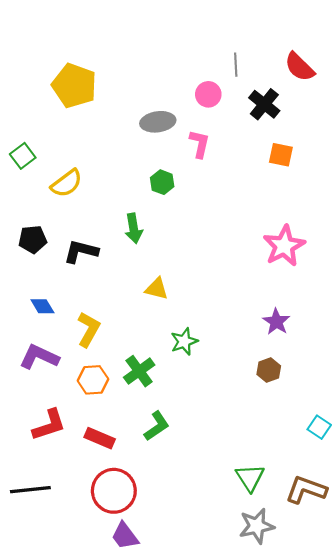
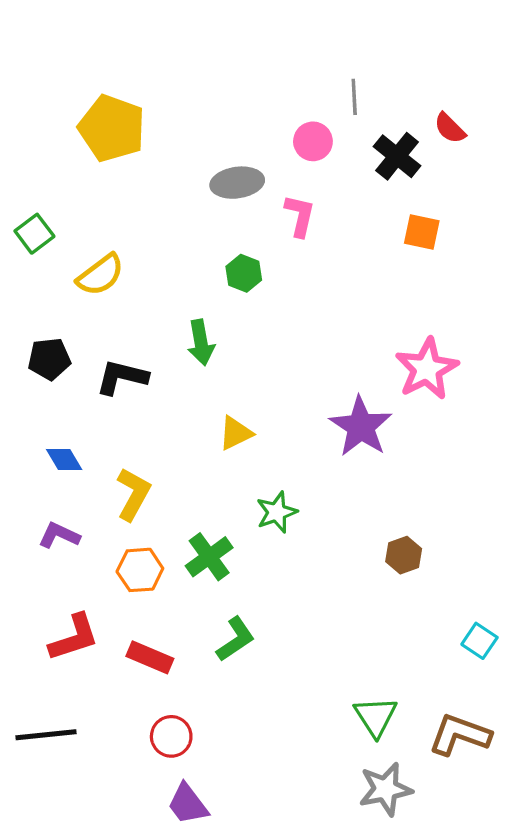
red semicircle: (299, 67) -> (450, 128), moved, size x0.7
yellow triangle: (157, 289) -> (236, 433), turned -40
purple star: (276, 322) -> (361, 427), moved, size x1.5
purple L-shape: (39, 357) -> (59, 535), size x0.7
red circle: (114, 491) -> (171, 736), size x0.6

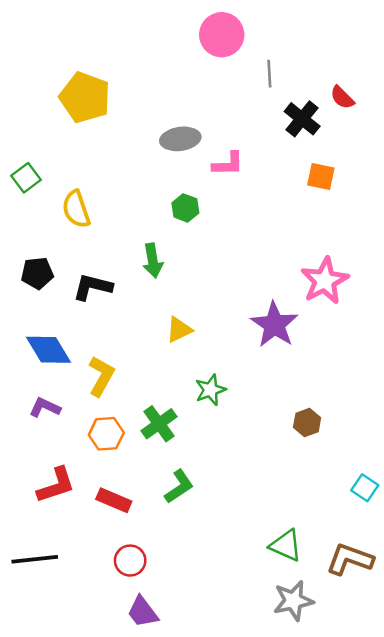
pink circle: (313, 141) -> (222, 35), moved, size x1.5
pink L-shape: (300, 216) -> (228, 164), turned 76
yellow semicircle: (100, 275) -> (76, 209), turned 108
blue diamond: (64, 459) -> (49, 350), size x1.6
green triangle: (376, 717) -> (286, 545), turned -33

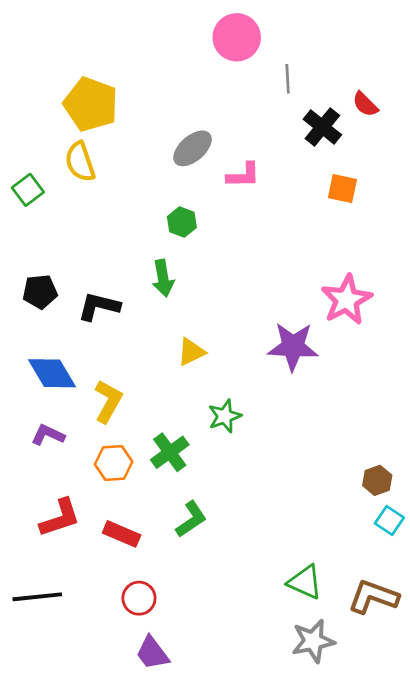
gray ellipse: (180, 139) -> (193, 148), turned -33
green hexagon: (185, 208) -> (182, 222), moved
yellow semicircle: (76, 209) -> (80, 162), moved
purple star: (274, 325) -> (293, 347), turned -30
brown hexagon: (307, 422) -> (377, 480), moved

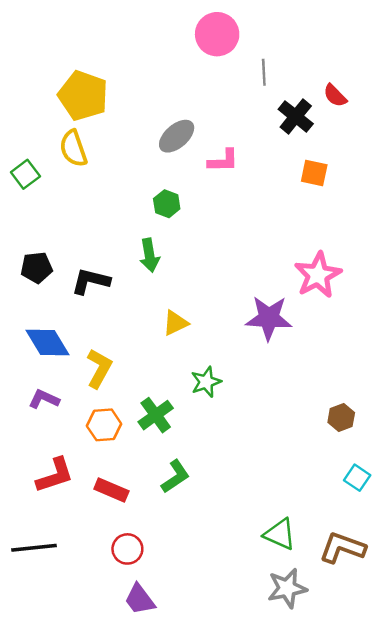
brown hexagon: (377, 480) -> (341, 417), moved

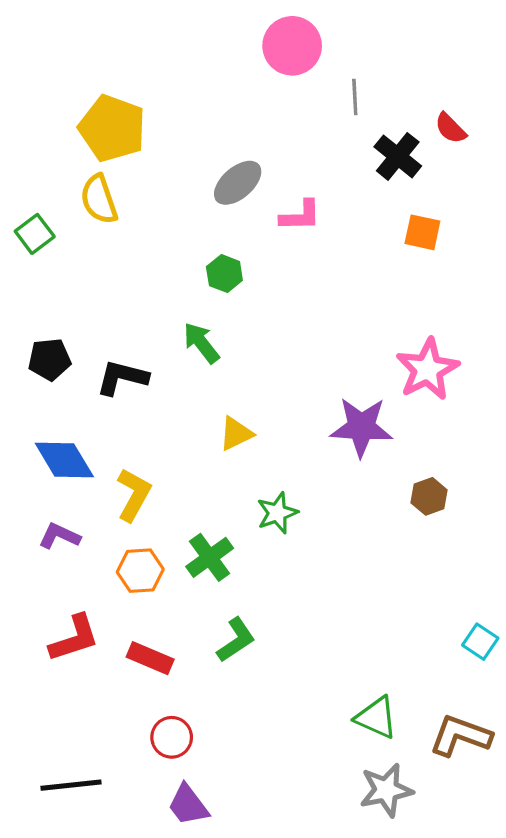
green arrow: (150, 255) -> (201, 343), turned 152
brown hexagon: (341, 417) -> (429, 496), moved
black line: (34, 548) -> (71, 785), moved

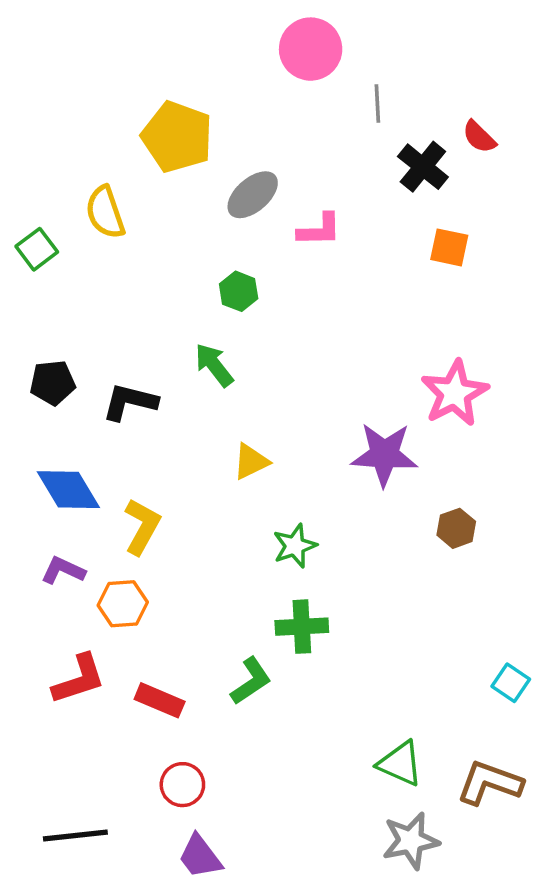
yellow pentagon: (112, 128) -> (177, 137), moved
green cross: (210, 557) -> (302, 627), moved, turned 33
orange hexagon: (140, 571) -> (123, 604), moved

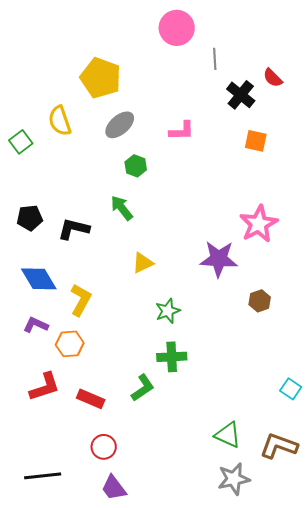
gray ellipse: (253, 195) -> (120, 125), moved

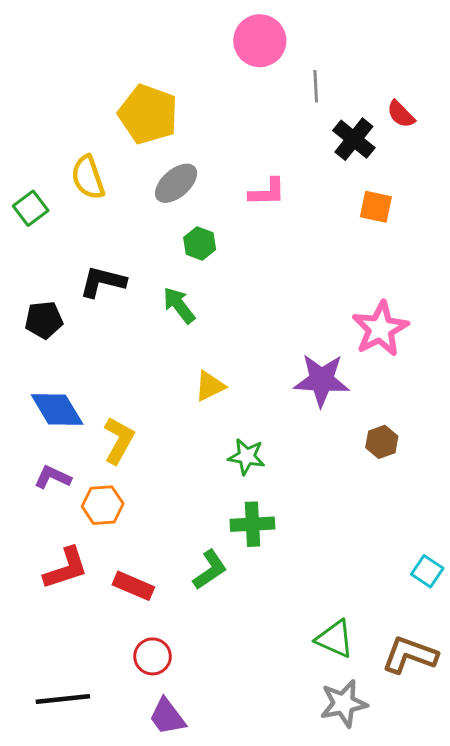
black L-shape: (74, 229) -> (103, 282), moved
green star: (168, 311) -> (247, 457), turned 30

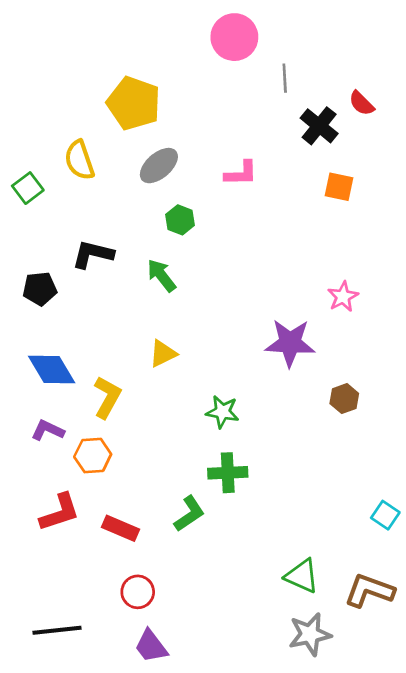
pink star: (380, 329) -> (343, 297), size x0.6
yellow triangle: (210, 386) -> (163, 354), moved

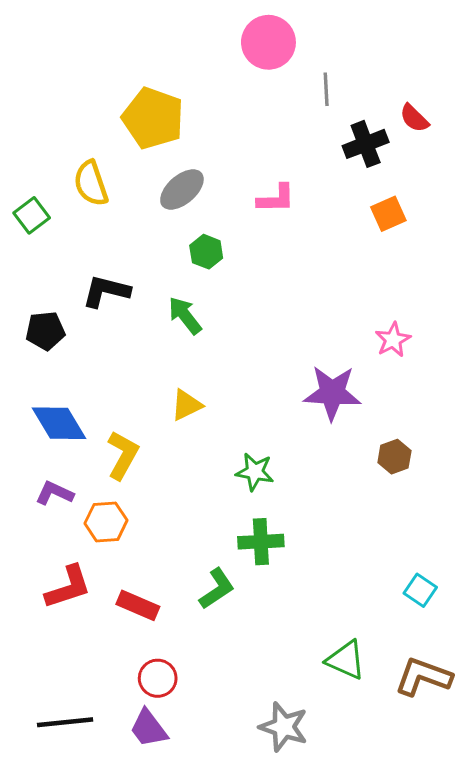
black cross: (319, 126) -> (366, 144), turned 30
orange square: (339, 187) -> (388, 214), turned -36
cyan square: (385, 515) -> (420, 590), moved
gray star: (310, 634) -> (284, 727), moved, turned 30
purple trapezoid: (151, 646) -> (149, 728), moved

